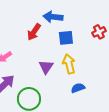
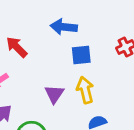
red arrow: (34, 32) -> (17, 47), moved, turned 102

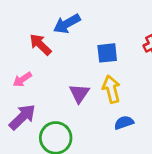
blue arrow: (64, 27) -> (67, 24), moved, turned -35

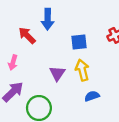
blue arrow: (67, 24) -> (48, 19), turned -60
pink arrow: (22, 79) -> (13, 63), turned -40

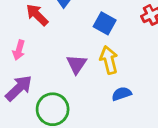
blue square: (79, 42) -> (105, 23), turned 35

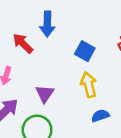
purple triangle: (77, 64) -> (45, 94), moved

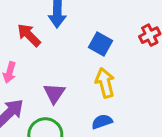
blue semicircle: (100, 116) -> (102, 122), moved

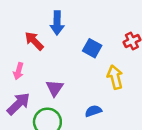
yellow arrow: (105, 83) -> (115, 77), moved

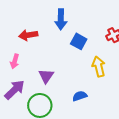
blue arrow: (57, 23) -> (61, 19), moved
red arrow: (34, 41) -> (28, 35), turned -54

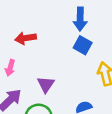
blue arrow: (61, 19) -> (80, 19), moved

